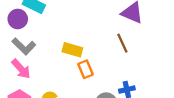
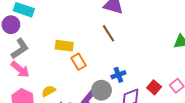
gray L-shape: (24, 46) -> (20, 49), turned -70

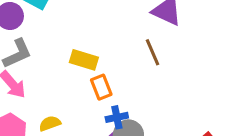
blue cross: (118, 75) -> (117, 117), moved

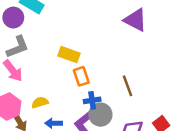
brown line: (153, 52) -> (128, 86), moved

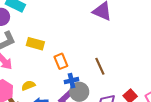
yellow rectangle: (69, 55) -> (35, 44), moved

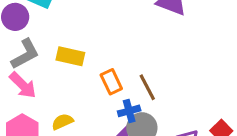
brown line: (100, 66) -> (147, 87), moved

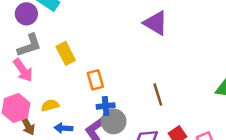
yellow rectangle: (70, 56) -> (66, 53), turned 40
brown line: (147, 87) -> (158, 94), moved

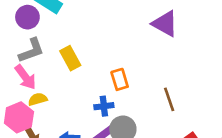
orange rectangle: (95, 80) -> (120, 79), moved
yellow semicircle: (50, 105) -> (38, 99), moved
blue cross: (106, 106) -> (104, 106), moved

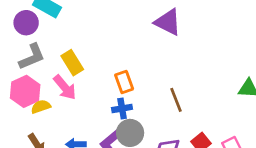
pink arrow: (25, 77) -> (65, 87), moved
blue cross: (104, 106) -> (122, 108), moved
pink hexagon: (19, 117) -> (25, 91), moved

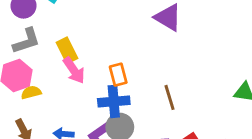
pink arrow: (65, 87) -> (74, 70), moved
blue cross: (122, 108) -> (114, 101), size x1.5

